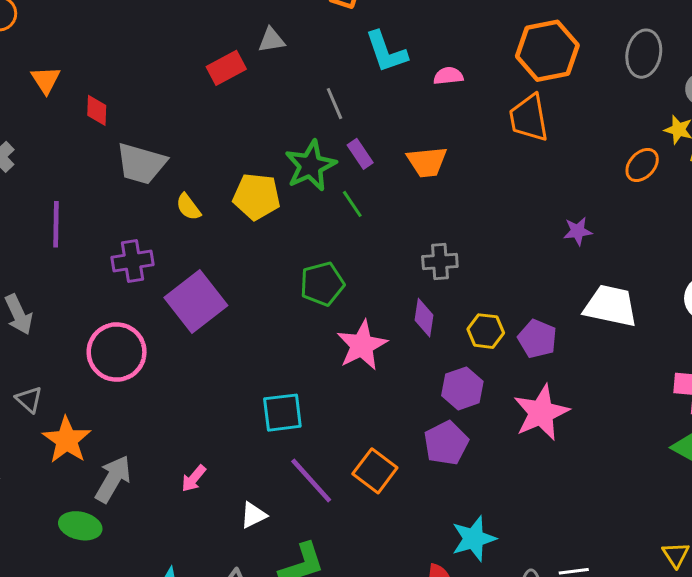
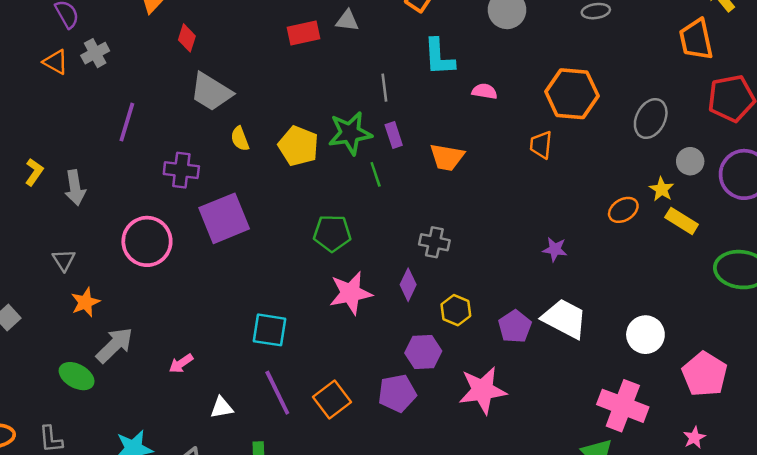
orange trapezoid: (529, 118) -> (541, 145), size x0.7
purple pentagon: (537, 339) -> (515, 326), moved
orange star: (67, 440) -> (85, 302), size x0.7

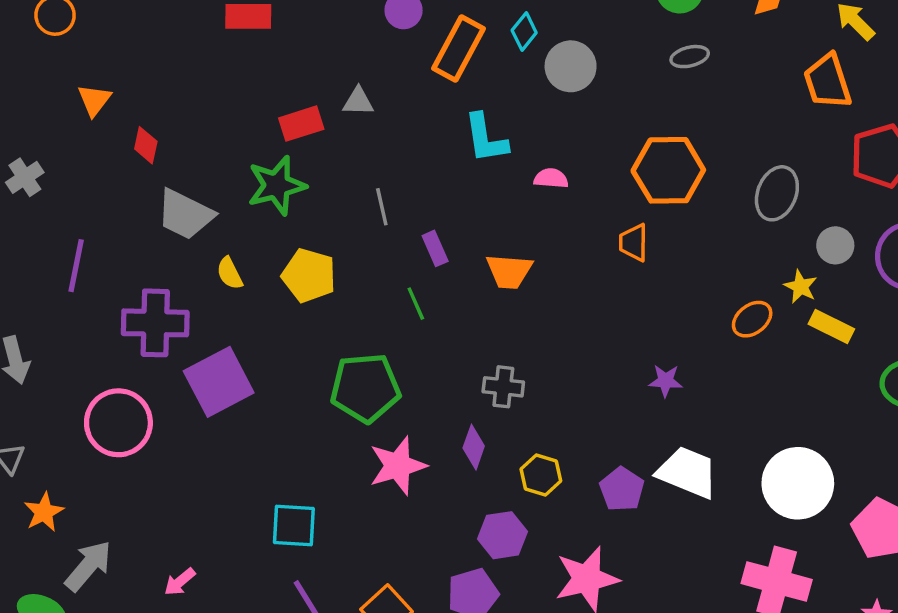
gray line: (384, 88) -> (382, 207), moved
green star: (350, 133) -> (277, 186), moved
purple cross: (181, 170) -> (155, 323), size x1.4
green pentagon: (332, 233) -> (365, 388), size x1.4
white circle: (645, 335) -> (798, 483), size x1.4

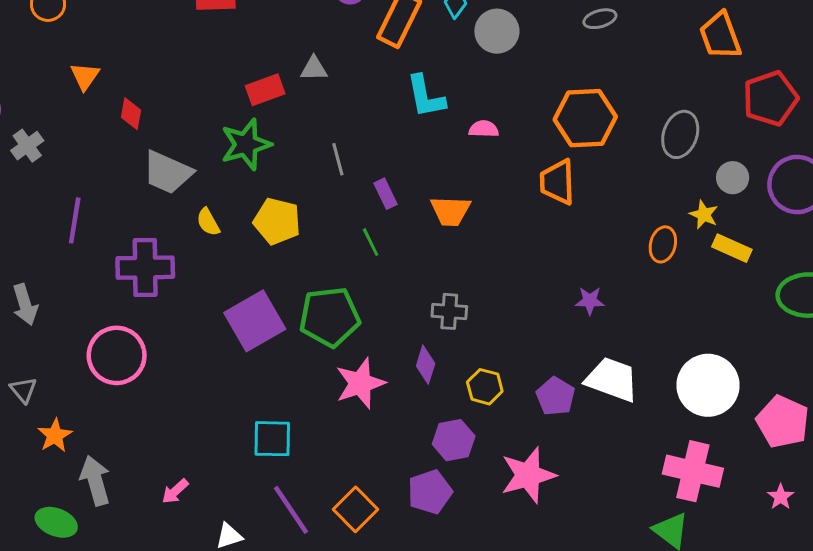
orange trapezoid: (633, 243) -> (557, 182), size x1.4
orange ellipse: (752, 319) -> (663, 244), turned -36
purple square: (219, 382) -> (255, 321), moved
gray arrow: (88, 566) -> (95, 481), turned -54

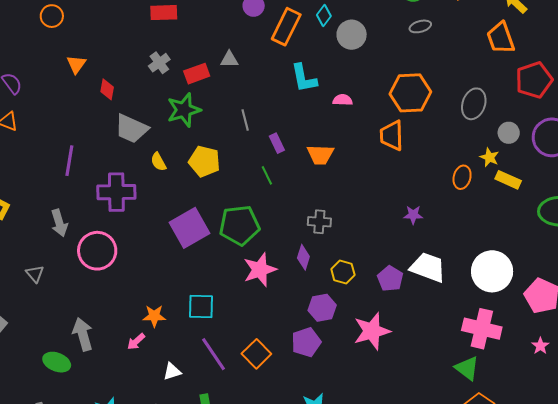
gray cross: (27, 146) -> (159, 63), moved
gray arrow: (25, 305) -> (59, 223), moved
orange star: (55, 435) -> (154, 316), moved, turned 30

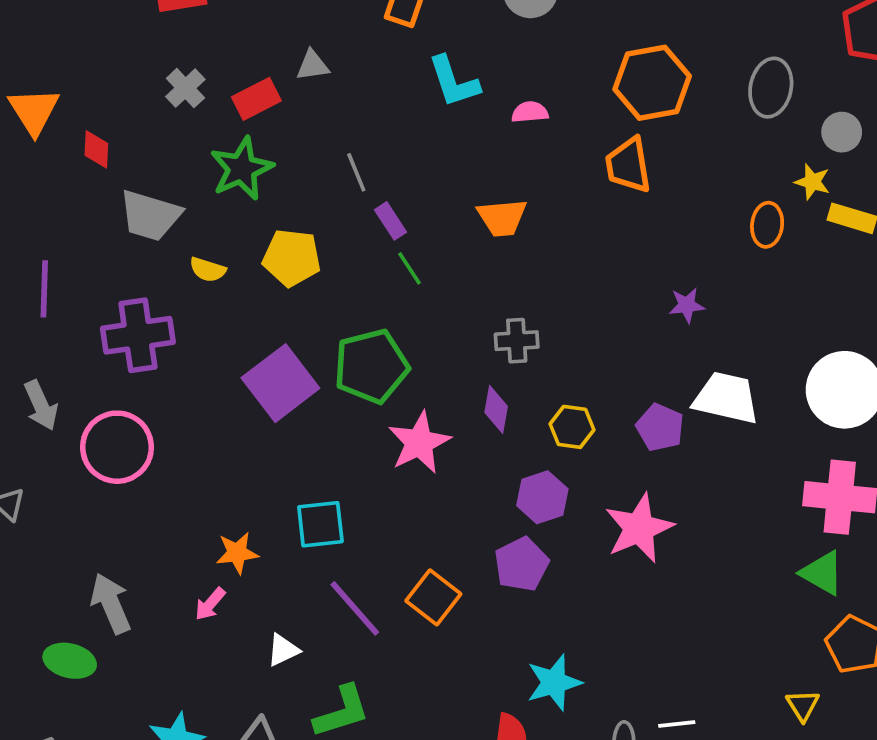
orange triangle: (76, 64) -> (34, 111), size x1.4
purple rectangle: (277, 143) -> (390, 221), moved
yellow semicircle: (158, 162) -> (208, 270), turned -36

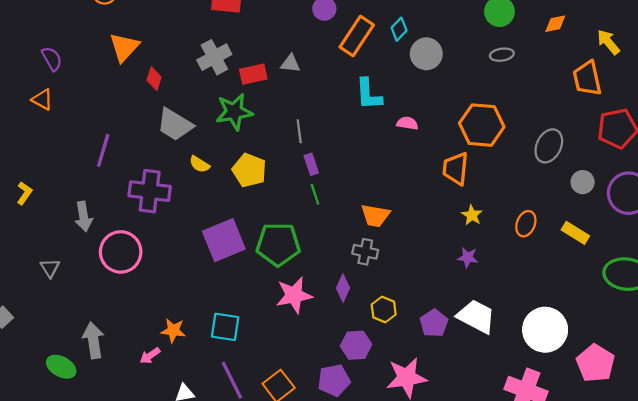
gray cross: (185, 88) -> (214, 57), size x1.4
yellow star: (812, 182) -> (472, 215), moved
orange trapezoid: (502, 218) -> (375, 215), moved

